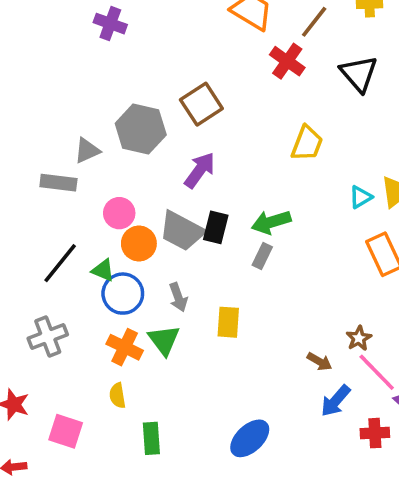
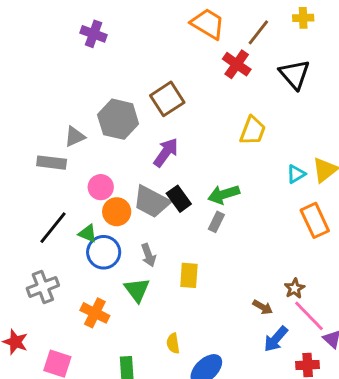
black rectangle: (216, 227) -> (179, 199), turned -50
orange cross: (125, 347) -> (95, 313), moved
yellow semicircle: (117, 395) -> (173, 343), moved

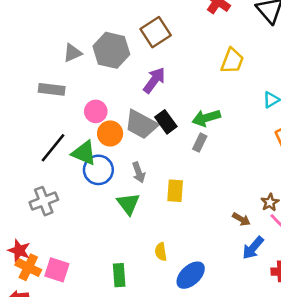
gray triangle: (75, 137) -> (72, 53), moved
green triangle: (88, 233) -> (84, 153), size x1.5
orange cross: (95, 313) -> (28, 267), moved

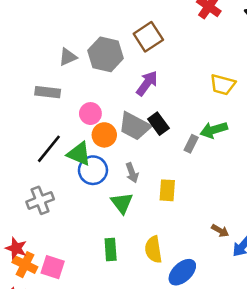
yellow trapezoid: (232, 61) -> (223, 85), moved, turned 84
green arrow: (206, 118) -> (214, 130), moved
brown arrow: (241, 219) -> (220, 231), moved
yellow semicircle: (161, 252) -> (153, 250), size x1.5
green rectangle: (119, 275) -> (111, 250), moved

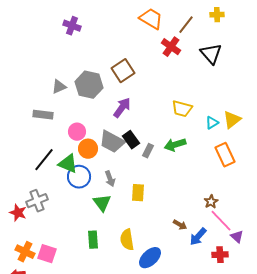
gray rectangle: (191, 144) -> (148, 151), moved
red star: (16, 248) -> (18, 213), moved

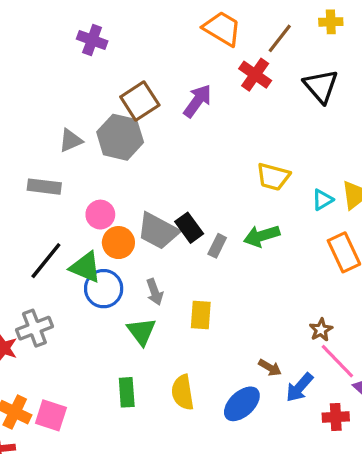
brown square: (123, 71) -> (140, 101), moved
purple arrow: (122, 108) -> (197, 101), moved
blue ellipse: (150, 258) -> (242, 404), moved

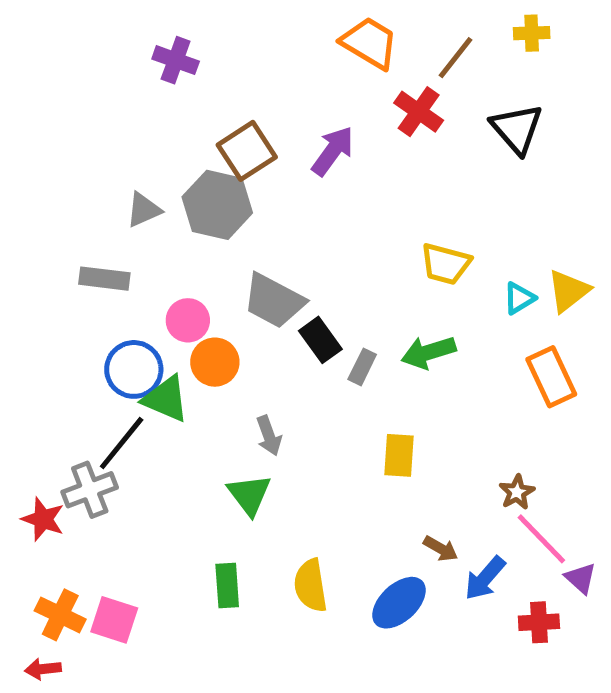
gray trapezoid: (158, 231) -> (274, 301), moved
black line: (46, 261) -> (122, 443), moved
blue circle: (104, 289) -> (134, 369), moved
yellow rectangle: (201, 315) -> (399, 455), moved

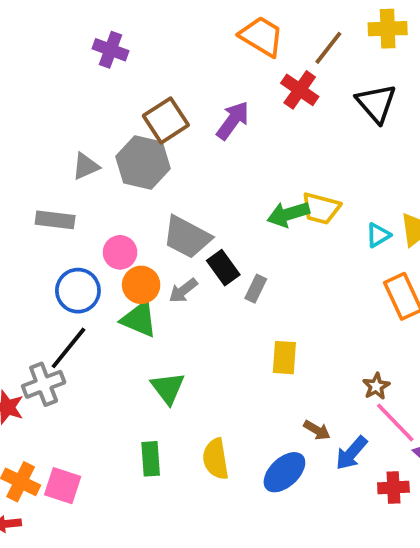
yellow cross: (532, 33) -> (388, 29), size x1.4
green arrow: (428, 352) -> (288, 214), moved
green triangle: (166, 399) -> (139, 319), moved
gray arrow: (269, 436) -> (183, 291), moved, turned 72

